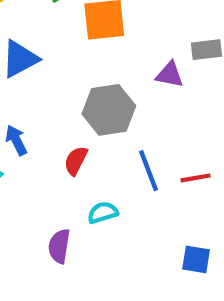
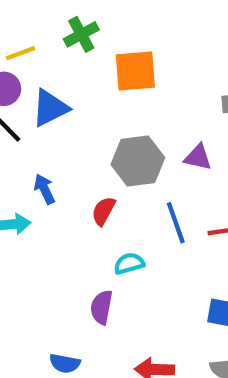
purple triangle: (170, 75) -> (198, 157), moved
purple semicircle: (59, 246) -> (101, 307), moved

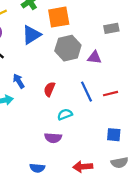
blue triangle: (50, 108) -> (31, 35), moved
gray hexagon: (138, 161) -> (68, 48), moved
purple semicircle: (101, 307) -> (53, 138), turned -91

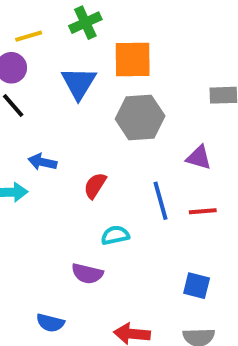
blue triangle: (31, 35) -> (79, 83), turned -36
purple triangle: (94, 58) -> (199, 158), moved
blue arrow: (19, 81) -> (42, 162), turned -56

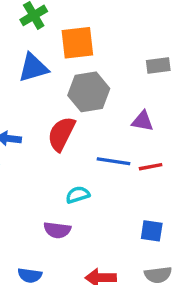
blue triangle: (79, 83) -> (33, 68), turned 48
red semicircle: (95, 186) -> (61, 134), moved, size x1.5
blue line: (160, 201) -> (113, 161), turned -60

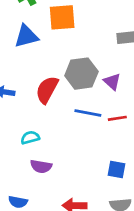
gray hexagon: (89, 92) -> (81, 74), moved
purple triangle: (143, 121) -> (112, 82), turned 30
cyan semicircle: (78, 195) -> (30, 138), moved

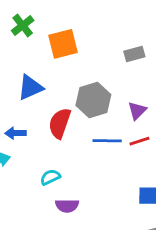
blue triangle: (26, 36) -> (30, 87), moved
purple triangle: (112, 82) -> (137, 111), moved, turned 42

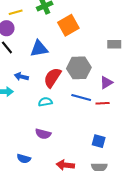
orange square: (63, 44) -> (68, 25), turned -30
cyan semicircle: (50, 177) -> (45, 102), moved

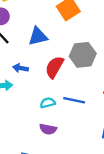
blue line: (81, 97) -> (74, 100), moved
cyan semicircle: (45, 102) -> (48, 103), moved

